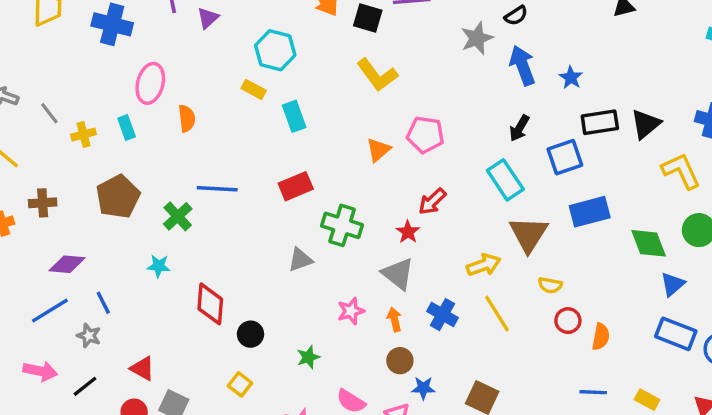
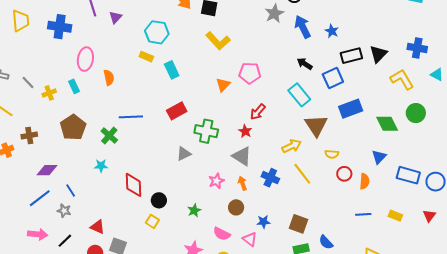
black arrow: (519, 128) -> (305, 64), turned 98
blue triangle: (673, 284) -> (379, 157), moved
brown circle: (400, 361) -> (236, 207), moved
yellow square: (240, 384) -> (152, 221), moved

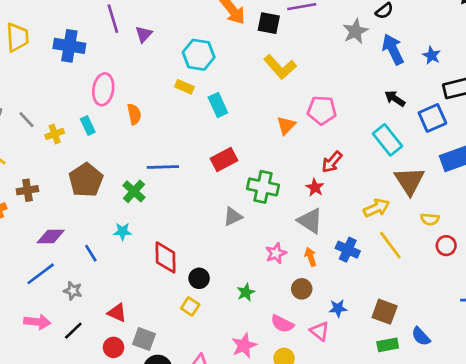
blue line: (71, 190) -> (91, 253), moved

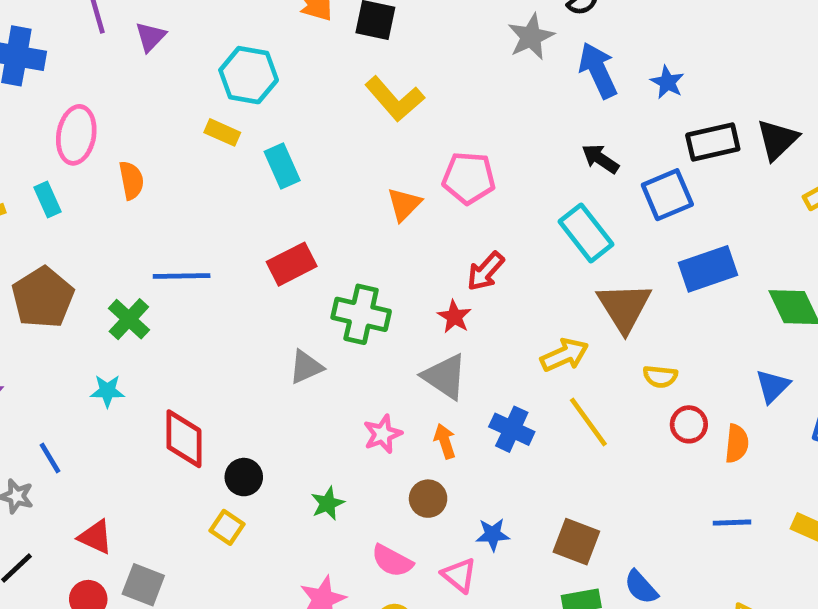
blue line: (91, 253) -> (50, 458), moved

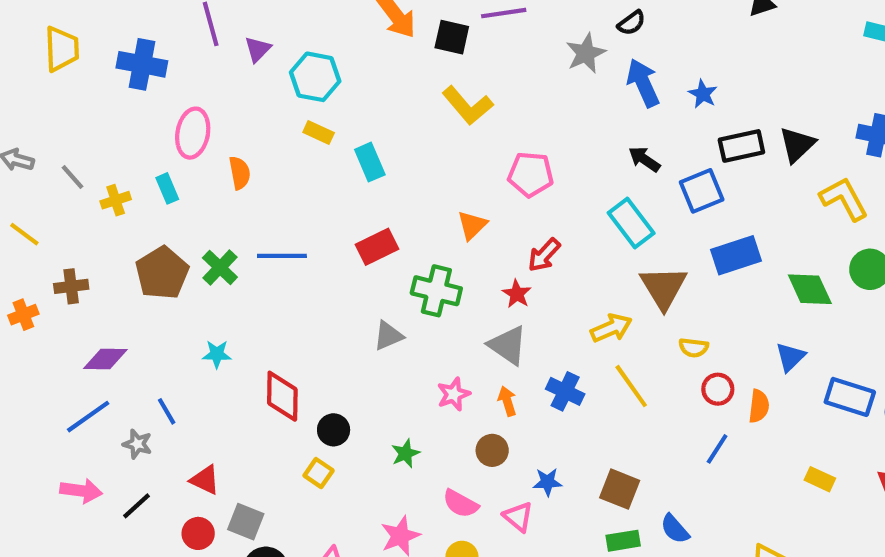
cyan hexagon: (249, 75) -> (315, 77), moved
orange triangle: (404, 204) -> (472, 225), moved
green cross: (129, 319) -> (220, 268), moved
blue line: (732, 523) -> (717, 449), moved, turned -56

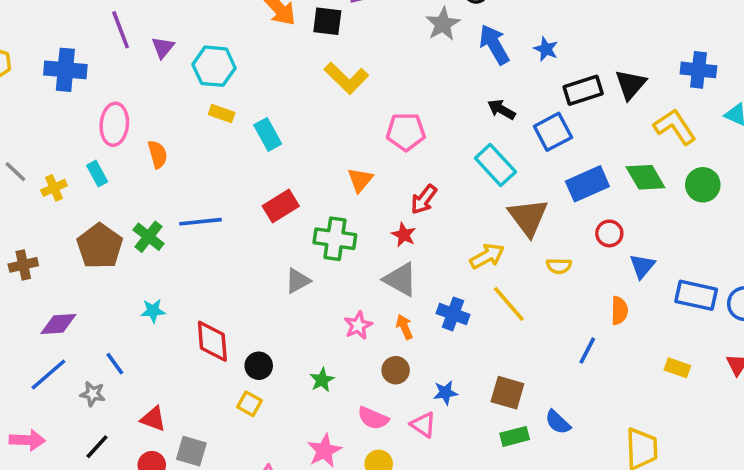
green diamond: (810, 289) -> (645, 177), moved
red circle: (718, 389) -> (609, 233), moved
pink arrow: (81, 491) -> (27, 440), moved

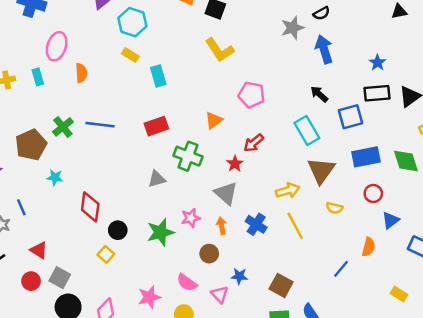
blue star: (546, 49) -> (377, 63), moved
brown pentagon: (100, 246) -> (31, 145), moved
green star: (322, 380) -> (160, 232), moved, size x1.6

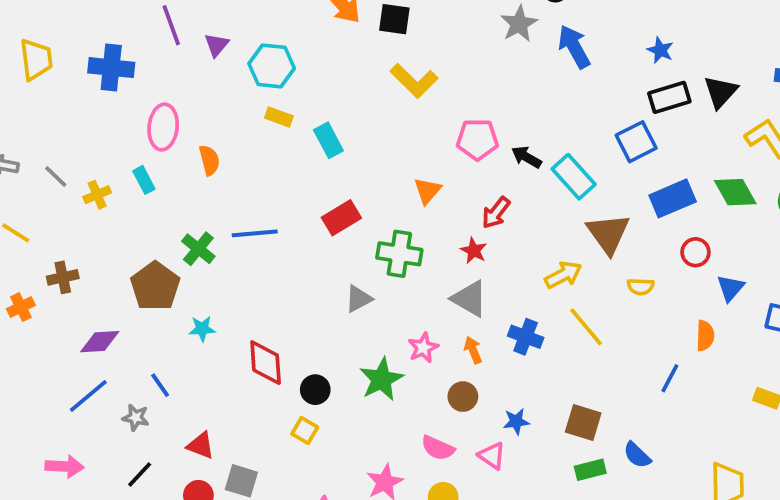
black arrow: (319, 94) -> (526, 157), moved

